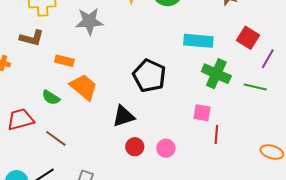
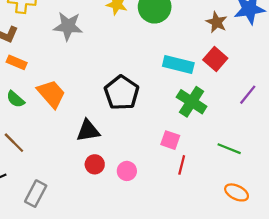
red square: (248, 38) -> (215, 59), moved
orange rectangle: (64, 61) -> (17, 62), moved
green line: (255, 87) -> (229, 149), moved

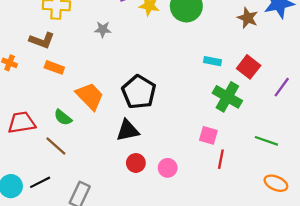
gray star: (68, 26) -> (103, 29), size x0.6
red square: (215, 59) -> (249, 67), moved
cyan rectangle: (178, 64) -> (212, 61), size x0.6
black pentagon: (122, 93) -> (139, 92), moved
green semicircle: (15, 99) -> (63, 117), moved

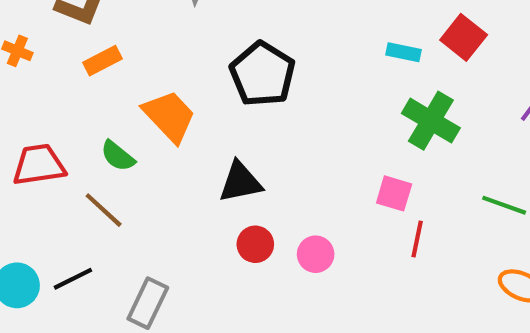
orange rectangle: (54, 67) -> (103, 61), turned -48
red square: (249, 67) -> (464, 37), moved
black pentagon: (139, 92) -> (262, 74), moved

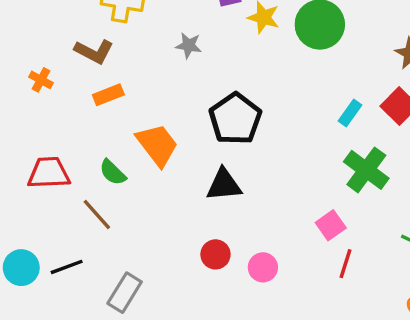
cyan rectangle: (403, 52) -> (350, 113), turned -72
black triangle: (240, 182) -> (224, 185), moved
pink square: (394, 193) -> (331, 225), turned 32

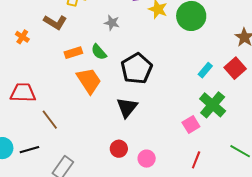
orange rectangle: (108, 95) -> (73, 53), moved
green semicircle: (113, 172) -> (99, 52), moved
black triangle: (224, 185) -> (127, 107), turned -50
pink square: (331, 225) -> (191, 124), moved

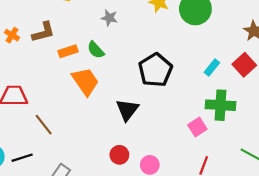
brown L-shape: (55, 22) -> (43, 32), moved, turned -45
black pentagon: (137, 69) -> (155, 70), moved
green cross: (213, 105) -> (220, 105), turned -36

